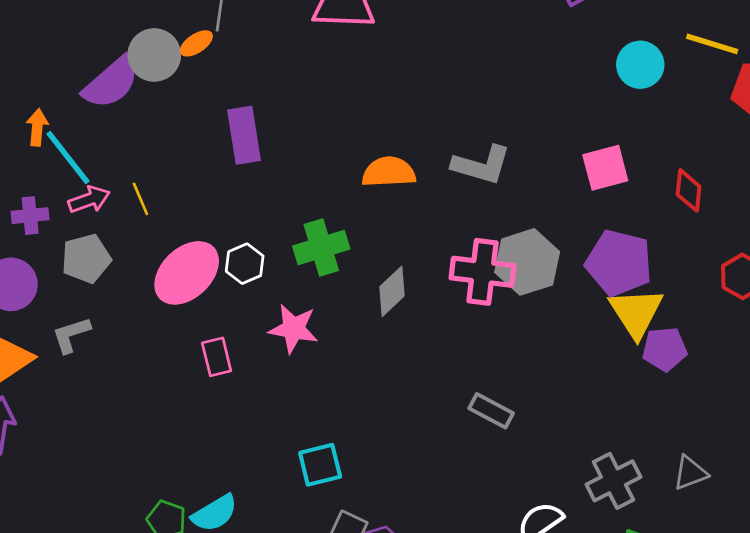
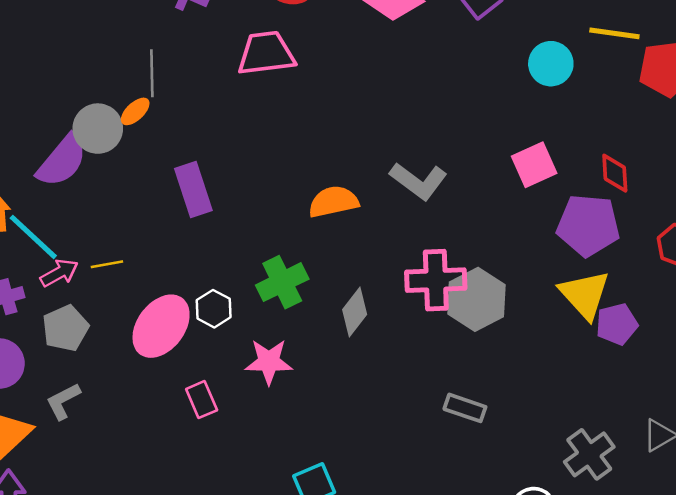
gray L-shape: (482, 165) -> (419, 181), turned 30
yellow line: (140, 199) -> (107, 264), turned -68
gray hexagon: (527, 262) -> (476, 299), moved
purple pentagon: (619, 263) -> (588, 225), moved

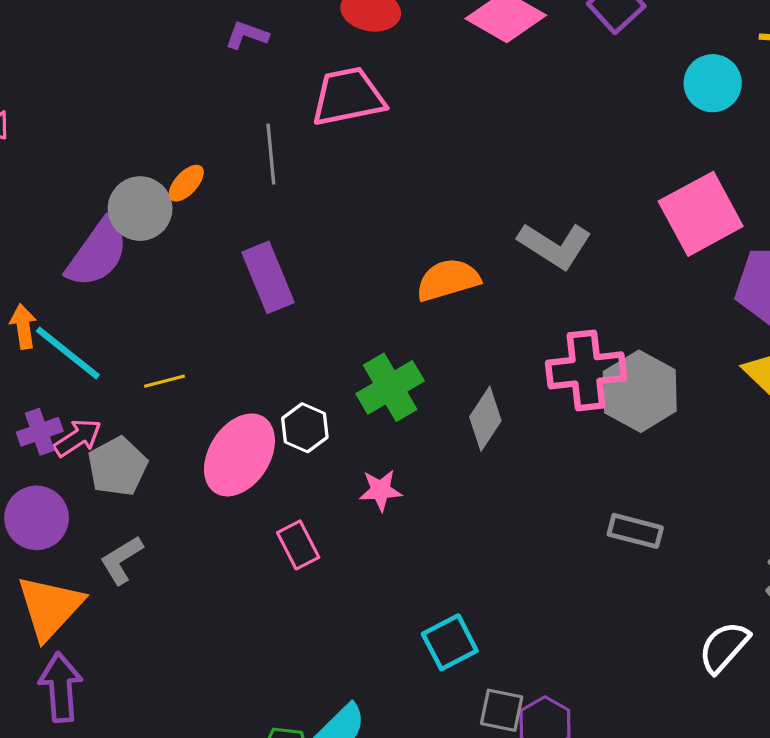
gray line: (152, 73) -> (271, 154), moved
pink square: (534, 165) -> (701, 214), size x1.4
pink arrow: (59, 273) -> (78, 438), moved
pink star: (269, 362) -> (380, 490), size x0.7

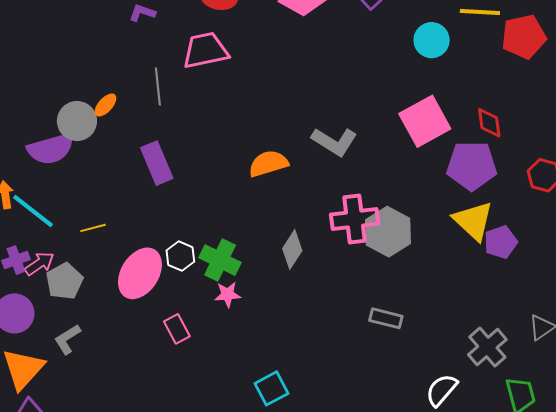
purple semicircle: (97, 253) -> (51, 149), turned 39
green cross: (390, 387) -> (220, 260), moved, turned -33

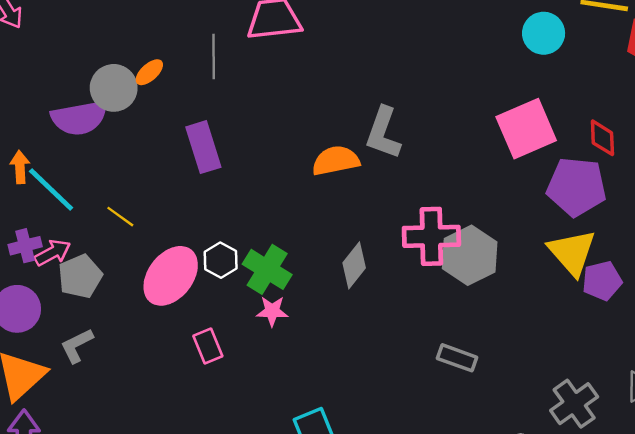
gray L-shape: (334, 142) -> (383, 133), moved, turned 72
yellow line: (93, 228) -> (120, 217), turned 45

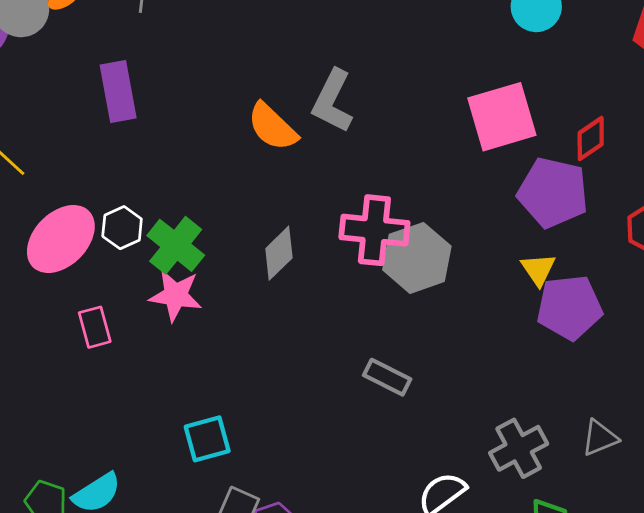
red diamond: (602, 138) -> (591, 139), turned 51
orange semicircle: (336, 161) -> (272, 127), turned -132
yellow triangle: (572, 252) -> (538, 269), size x0.6
purple pentagon: (602, 281) -> (569, 307), size x1.4
pink star: (272, 311) -> (176, 295), size x1.4

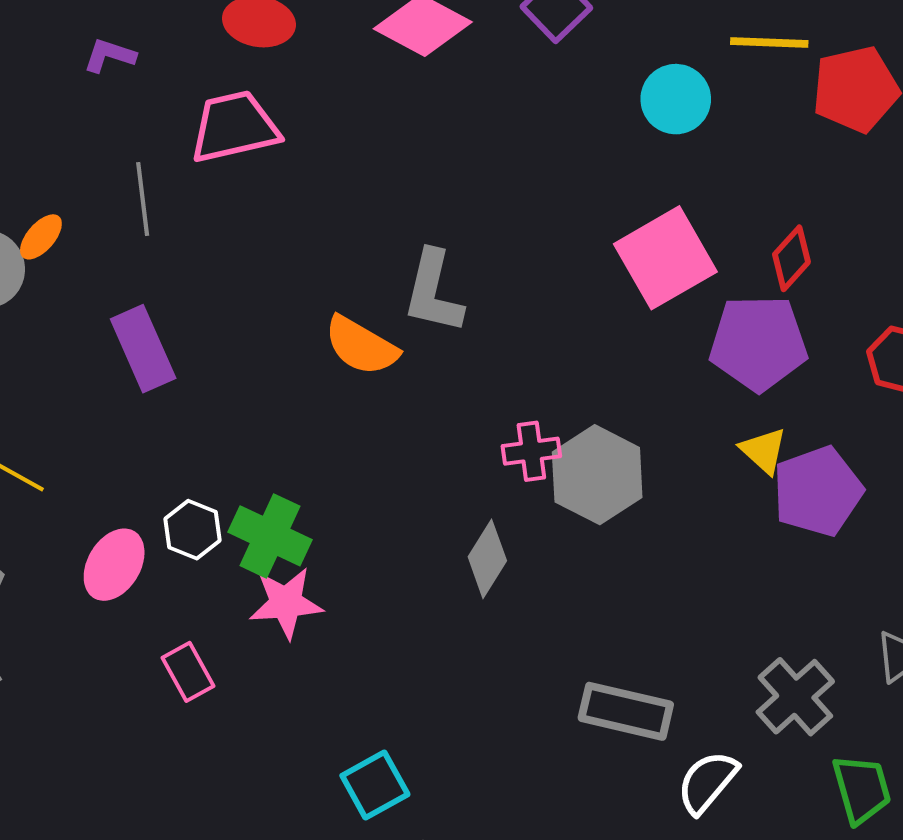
pink cross: (374, 230) -> (531, 451), size x0.6
pink ellipse: (61, 239) -> (114, 565), size x0.7
gray diamond: (279, 253) -> (487, 559), moved
gray rectangle: (387, 377) -> (626, 711), moved, size x1.4

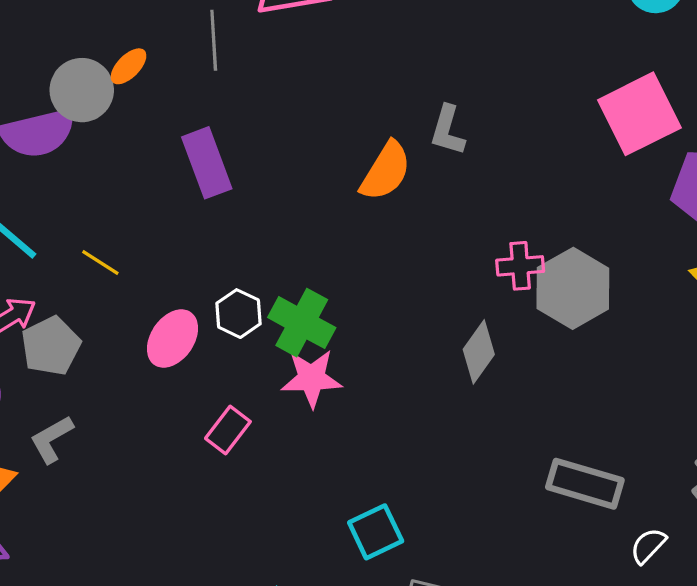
gray L-shape: (433, 292) -> (448, 130), size x0.7
orange semicircle: (361, 346) -> (386, 171), turned -92
pink rectangle: (188, 672) -> (228, 430), turned 63
white semicircle: (707, 782) -> (648, 546), size x0.7

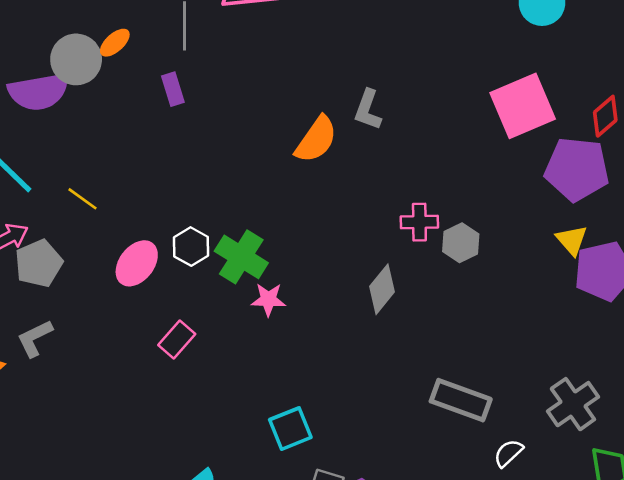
purple rectangle: (207, 163) -> (173, 89), moved, size x0.6
gray hexagon: (573, 288) -> (461, 243), size x0.6
pink star: (312, 378) -> (268, 300), moved, size x0.7

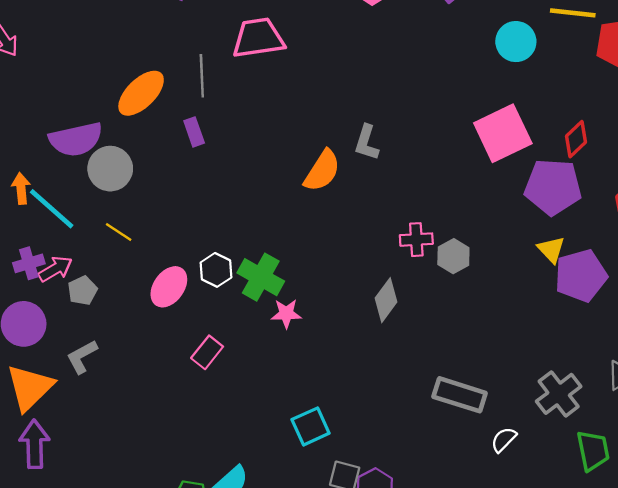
orange ellipse: (115, 43) -> (141, 93), size x1.8
gray circle: (76, 59) -> (110, 169), moved
gray pentagon: (39, 263) -> (82, 291), size x0.7

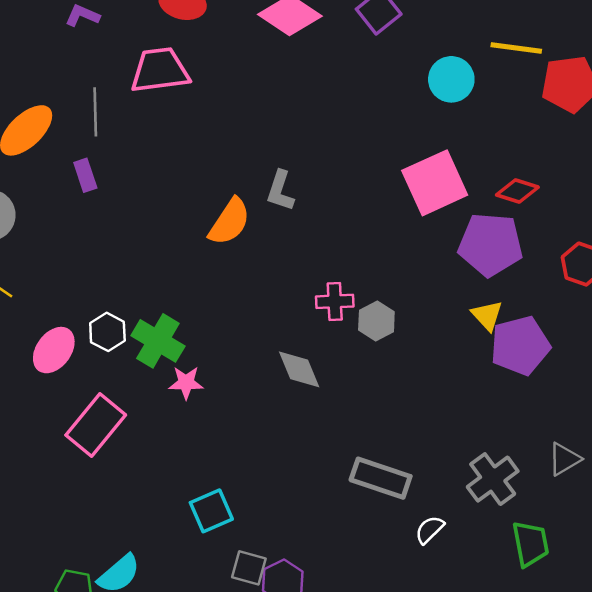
red diamond: (576, 139) -> (517, 191), turned 60
gray diamond: (386, 300) -> (299, 369), turned -60
pink rectangle: (207, 352) -> (96, 425), size x1.6

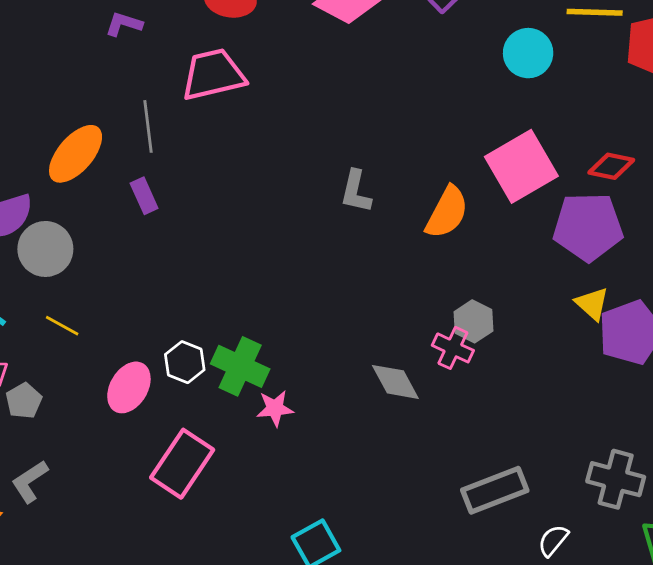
orange semicircle: (230, 222) -> (447, 212), moved
pink cross: (335, 301) -> (453, 348), moved, turned 33
gray rectangle: (381, 478) -> (495, 490), turned -34
gray cross: (493, 479) -> (616, 479), turned -33

